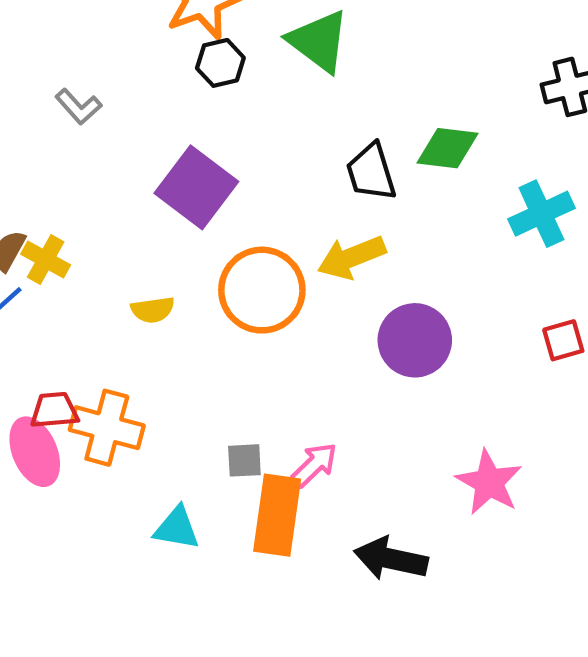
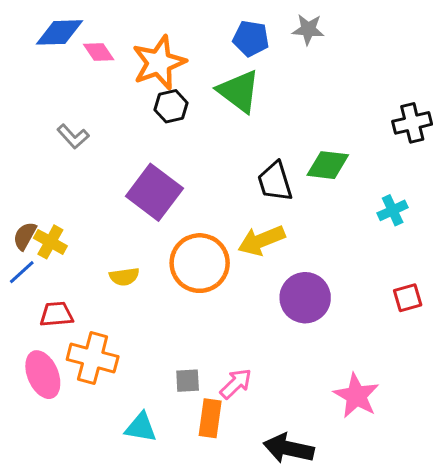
cyan cross: (541, 214) -> (393, 210), size x0.7
red trapezoid: (54, 410) -> (56, 314), moved
orange rectangle: (277, 515) -> (210, 418), size x0.7

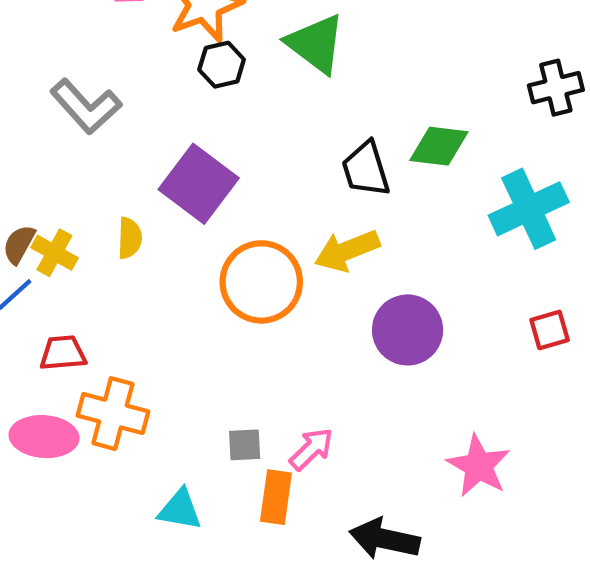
gray L-shape: (73, 136) -> (86, 106), size x1.6
cyan cross: (393, 210) -> (529, 209), size x1.8
yellow semicircle: (124, 277) -> (130, 238), moved, turned -80
pink ellipse: (43, 375) -> (44, 437), turned -63

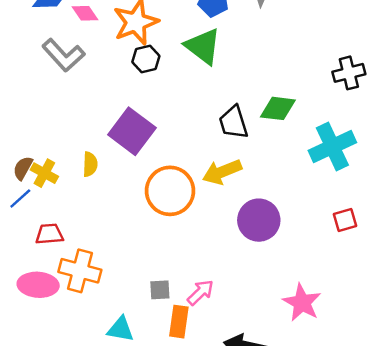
gray L-shape: (86, 106) -> (63, 55), moved

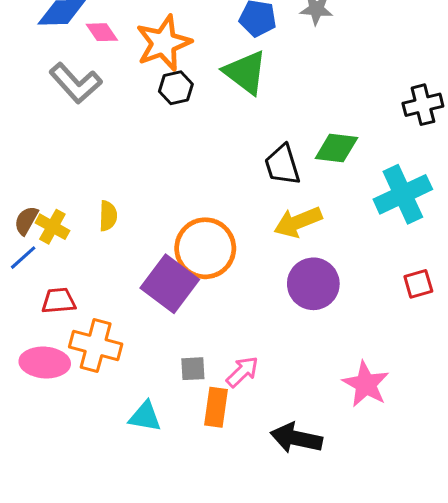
purple square: (132, 131) -> (170, 284), moved
yellow arrow: (222, 172) -> (298, 222), moved

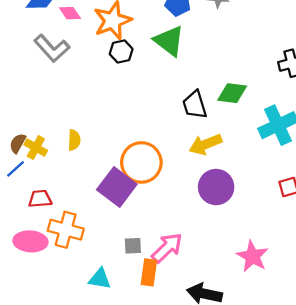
pink arrow: (242, 372) -> (167, 248), size x1.4

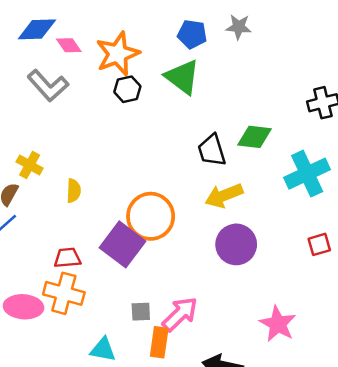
yellow cross: (36, 148) -> (30, 165), moved
red trapezoid: (40, 199) -> (67, 258), moved

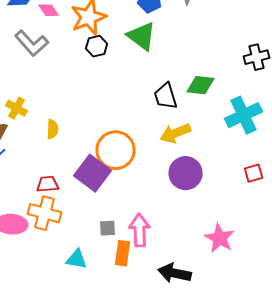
pink arrow: (180, 314) -> (140, 230), turned -48

